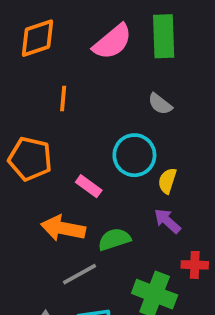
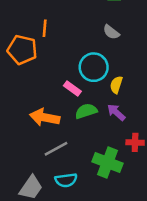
orange pentagon: (30, 159) -> (22, 50), moved
pink rectangle: (89, 186) -> (72, 89), moved
green semicircle: (114, 239) -> (86, 111), moved

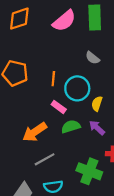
orange line: (45, 28) -> (53, 79), moved
orange arrow: (45, 117) -> (35, 132), turned -45

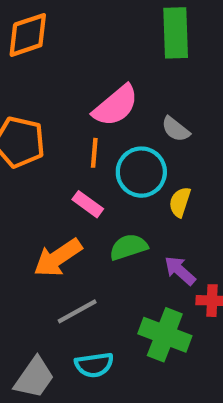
pink semicircle: (64, 21) -> (116, 106), moved
gray semicircle: (93, 58) -> (176, 129), moved
pink rectangle: (59, 107) -> (88, 204), moved
purple arrow: (97, 128) -> (180, 271), moved

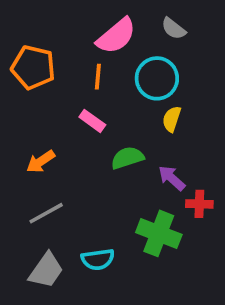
gray semicircle: (176, 129) -> (174, 29), moved
cyan circle: (141, 172) -> (157, 78), moved
orange arrow: (58, 258) -> (41, 161), moved, size x0.7
gray line: (77, 311) -> (46, 213), moved

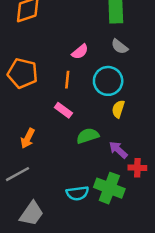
pink semicircle: (116, 36) -> (80, 52), size x0.6
orange arrow: (41, 161) -> (28, 138), turned -30
gray line: (46, 213) -> (18, 174), moved
cyan semicircle: (98, 259) -> (77, 193), moved

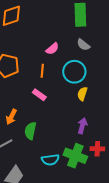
green semicircle: (88, 136) -> (30, 131), moved, turned -60
purple arrow: (118, 150) -> (82, 126), turned 63
red cross: (137, 168) -> (97, 149), moved

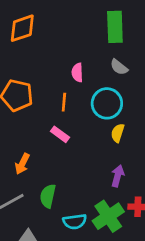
pink semicircle: (52, 49) -> (77, 73), turned 128
green semicircle: (30, 131) -> (48, 196), moved
green cross: (75, 156) -> (108, 216), turned 35

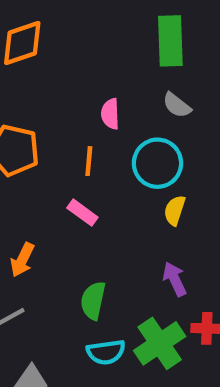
purple arrow: (118, 176) -> (175, 279), turned -40
green semicircle: (48, 196) -> (93, 301), moved

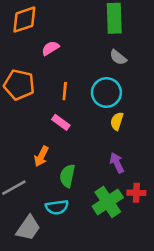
pink semicircle: (110, 114) -> (50, 48), moved, turned 60
orange arrow: (22, 260) -> (41, 156), moved
cyan semicircle: (106, 352) -> (57, 207), moved

